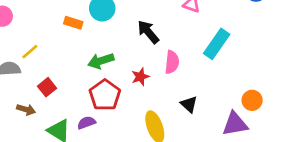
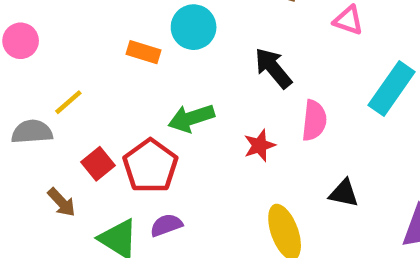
red pentagon: (105, 95) -> (150, 166), moved
black triangle: (189, 104) -> (344, 193), turned -30
brown arrow: (26, 110) -> (62, 202), turned 30

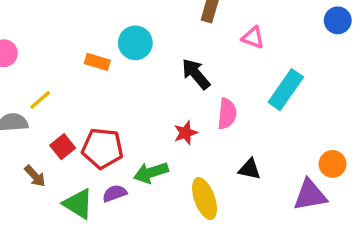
green arrow: (191, 118) -> (151, 173), moved
red pentagon: (150, 166) -> (102, 148), turned -30

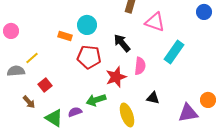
pink triangle: (253, 38) -> (155, 22), size x1.5
red star: (185, 133) -> (116, 77), size x1.5
red pentagon: (102, 148) -> (89, 57), moved
orange circle: (333, 164) -> (208, 100), moved

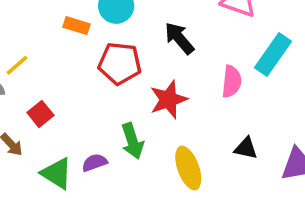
pink semicircle: (140, 66) -> (232, 81), moved
black triangle: (153, 98) -> (246, 148), moved
green arrow: (96, 100) -> (132, 141), turned -90

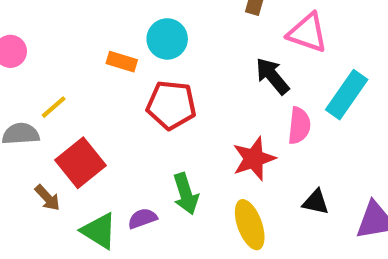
black arrow: (179, 38) -> (272, 76), moved
red star: (168, 100) -> (254, 159), moved
red square: (40, 114) -> (80, 163), size x1.6

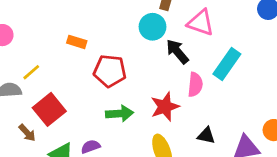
cyan circle: (167, 39) -> (153, 27), moved
green arrow: (186, 194) -> (119, 114), moved, turned -76

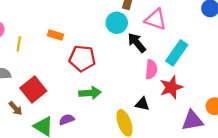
yellow line: (31, 72) -> (19, 44), moved, turned -40
red star: (165, 107) -> (171, 87), moved
black triangle: (206, 136) -> (142, 104), moved

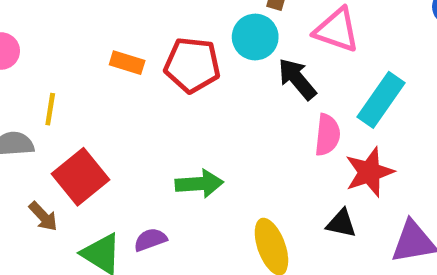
yellow line: (19, 44) -> (50, 109), moved
red pentagon: (82, 58) -> (192, 65), moved
black triangle: (142, 104) -> (341, 223), moved

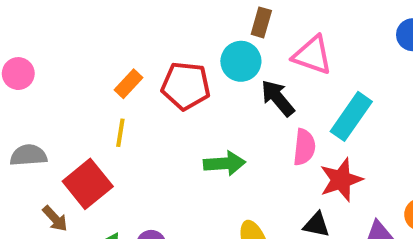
orange rectangle: (127, 63) -> (129, 84), turned -64
yellow line: (50, 109) -> (120, 133), moved
green arrow: (199, 184) -> (225, 163), moved

